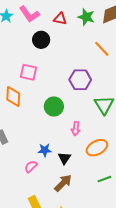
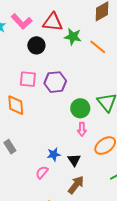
green star: (86, 17) -> (73, 37), moved
red triangle: (60, 19) -> (53, 22), size x1.5
purple hexagon: (80, 80) -> (55, 82), moved
green circle: (54, 107) -> (80, 108), moved

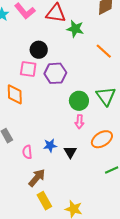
black circle: (36, 45) -> (39, 50), moved
orange line: (98, 47) -> (104, 51), moved
pink semicircle: (42, 172) -> (27, 152), moved, turned -48
brown arrow: (76, 185) -> (37, 178), moved

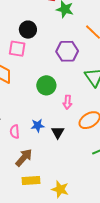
purple hexagon: (55, 73) -> (67, 51), moved
green circle: (79, 101) -> (46, 85), moved
yellow rectangle: (44, 201) -> (31, 181), turned -66

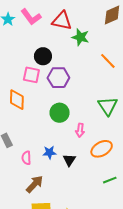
purple hexagon: (67, 51) -> (58, 78), moved

